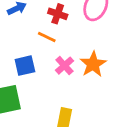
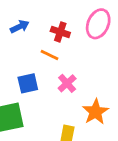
orange star: (93, 64) -> (95, 112), moved

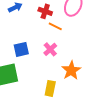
orange line: (49, 55) -> (55, 26), moved

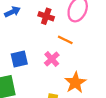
orange line: (55, 26) -> (65, 40), moved

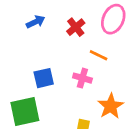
red cross: (46, 16) -> (76, 27), turned 32
pink cross: (52, 59) -> (82, 78), turned -32

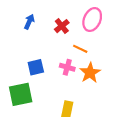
blue arrow: (36, 22) -> (29, 22), turned -40
orange star: (111, 106) -> (90, 73), moved

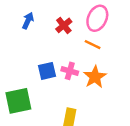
orange line: (80, 49) -> (93, 45), moved
blue square: (36, 67) -> (47, 71), moved

